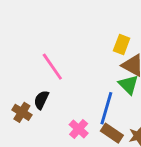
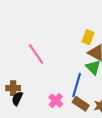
black semicircle: (41, 100) -> (17, 99), moved
brown cross: (22, 112) -> (13, 88), turned -32

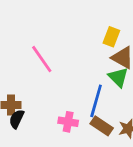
pink cross: (56, 101) -> (68, 122), turned -32

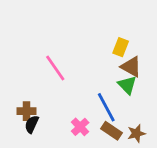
blue line: (96, 101) -> (106, 107), turned -44
pink cross: (68, 122) -> (80, 127), turned 36

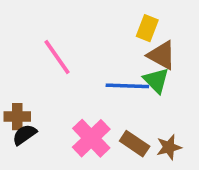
blue line: (106, 107) -> (127, 86), moved, turned -60
black semicircle: (32, 124) -> (24, 135), turned 30
pink cross: (80, 127) -> (91, 138), size x1.5

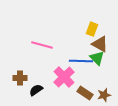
pink line: (57, 57) -> (42, 45), turned -40
black semicircle: (24, 135) -> (36, 90), moved
pink cross: (91, 138) -> (64, 77), moved

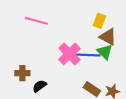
pink line: (42, 45) -> (36, 21), moved
pink cross: (64, 77) -> (69, 54), moved

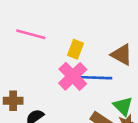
yellow rectangle: (99, 21) -> (75, 49), moved
green triangle: (105, 52) -> (123, 106), moved

